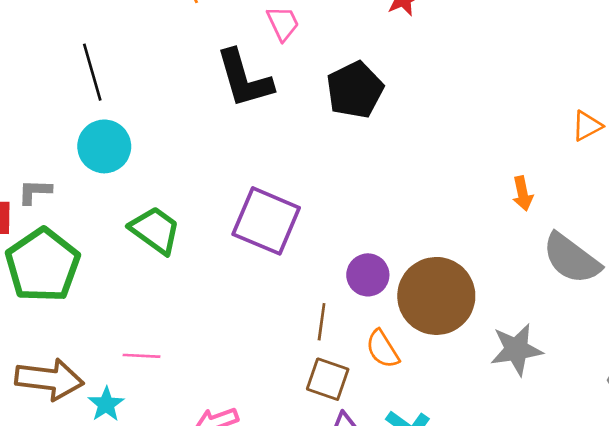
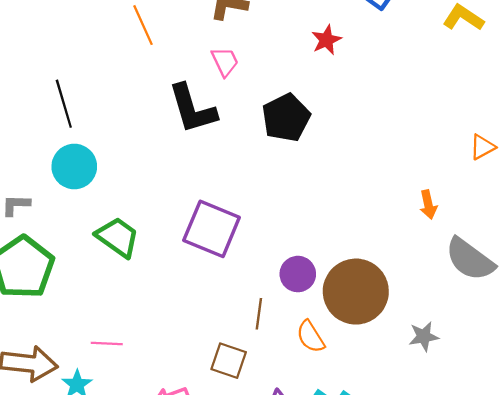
gray star: (516, 350) -> (424, 336), size x0.7
brown square: (328, 379) -> (229, 361), moved

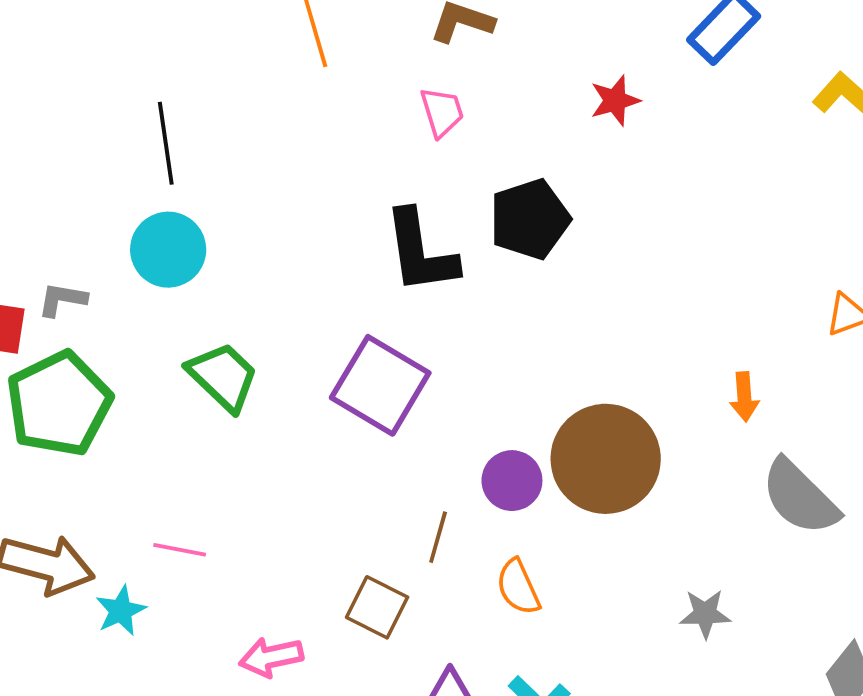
black L-shape: (192, 109) -> (420, 252), moved
brown circle: (356, 292) -> (606, 459), moved

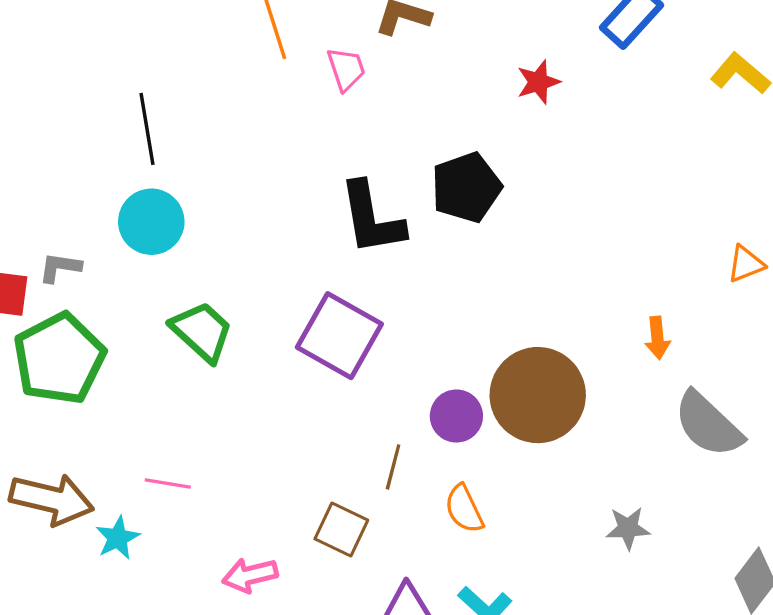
pink trapezoid: (442, 112) -> (346, 69), moved

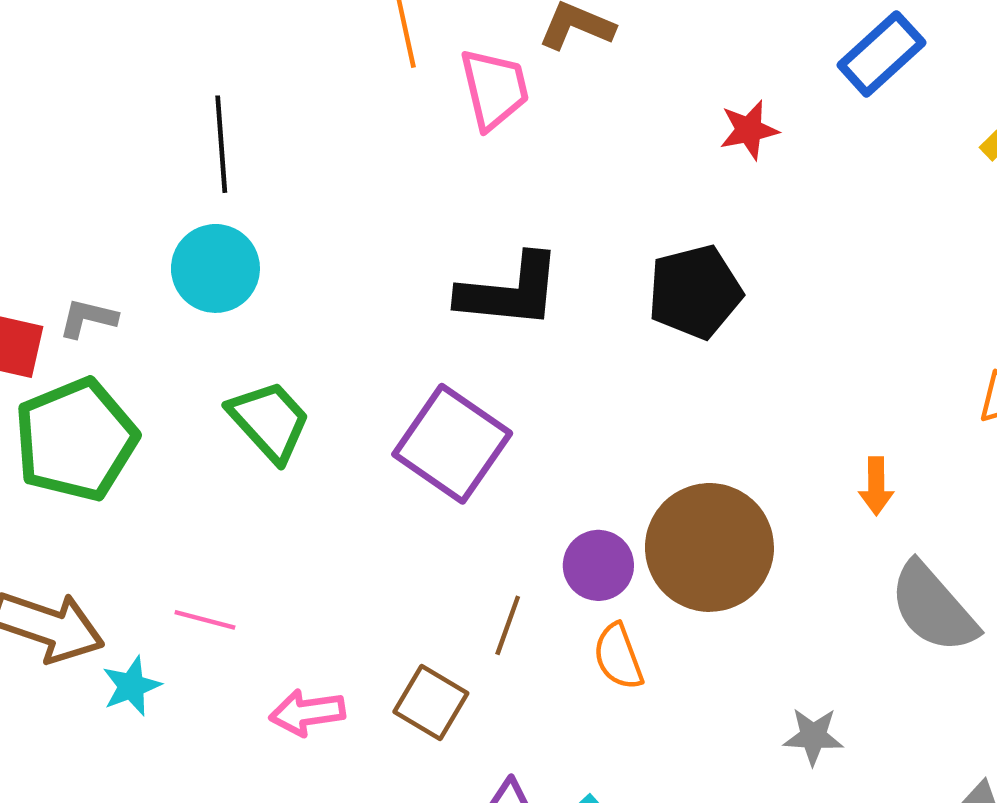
pink trapezoid: (346, 69) -> (494, 89), size x1.4
black pentagon: (466, 187) -> (695, 292), moved
black L-shape: (372, 218) -> (510, 291), turned -80
orange semicircle: (464, 509) -> (618, 657), moved
pink arrow: (250, 575) -> (307, 713), moved

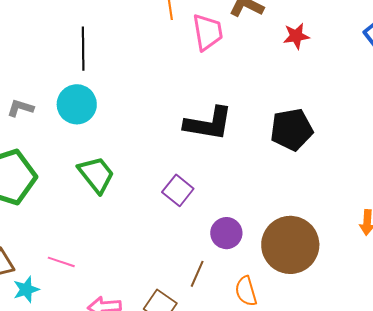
red star: (749, 130) -> (296, 36), moved
gray L-shape: (88, 318) -> (20, 108), moved
purple square: (452, 444) -> (178, 190), size x0.6
purple circle: (598, 565) -> (226, 233), moved

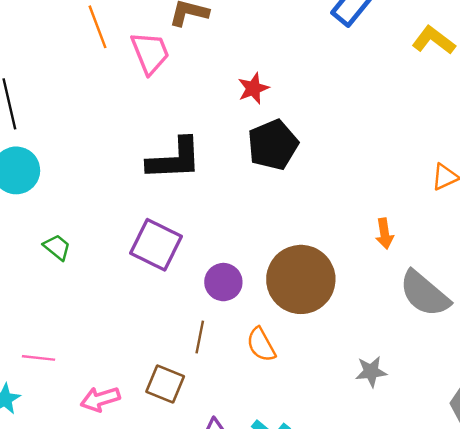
red star: (296, 36) -> (253, 88), moved
green trapezoid: (96, 175) -> (57, 247), size x0.6
purple square: (178, 190) -> (156, 245), size x1.4

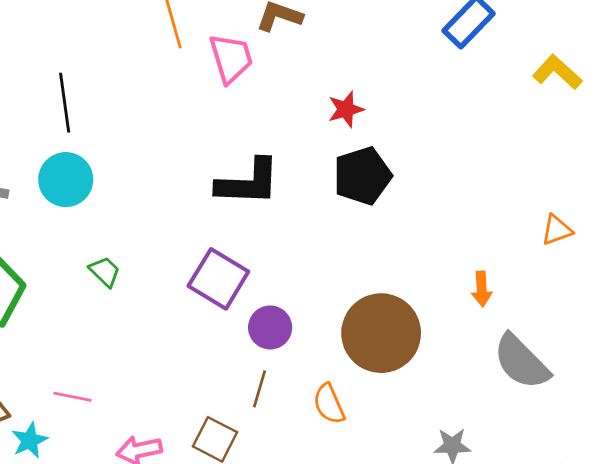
purple circle: (223, 282) -> (270, 327), moved

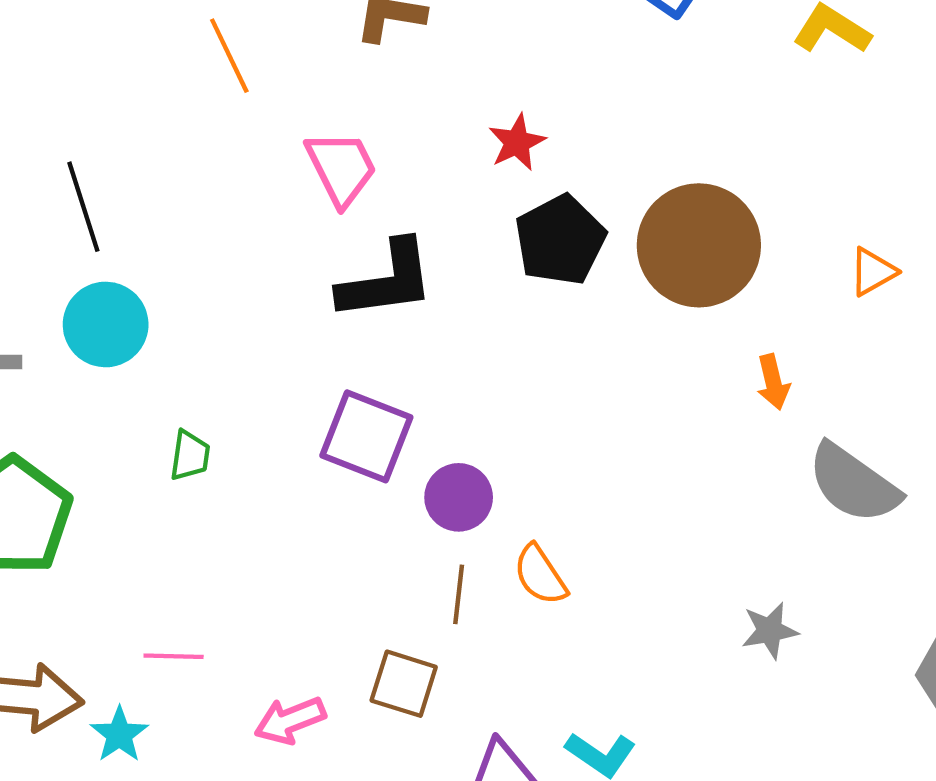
pink trapezoid: (231, 58) -> (341, 168), moved
green trapezoid: (105, 272) -> (190, 456), turned 64
brown circle: (381, 333) -> (699, 245), moved
orange semicircle: (329, 404) -> (540, 575), moved

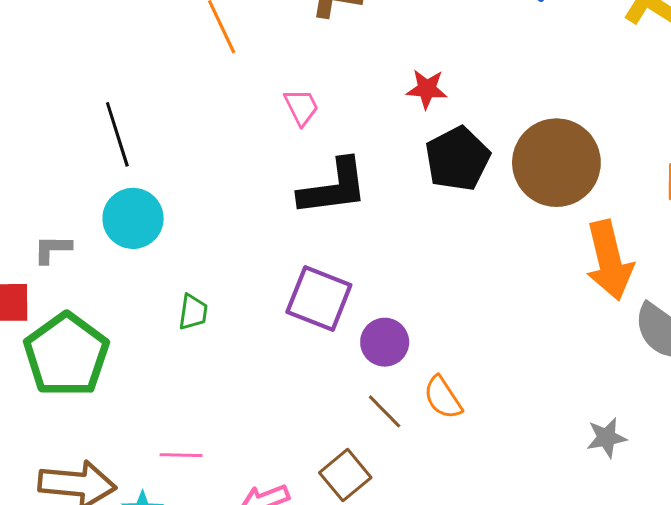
red star: (517, 142) -> (427, 89), turned 30
pink trapezoid: (341, 168) -> (301, 107), size x0.7
orange arrow: (773, 382) -> (609, 260), size x2.0
brown line: (459, 594) -> (385, 411), turned -51
brown square: (404, 684) -> (345, 475), turned 33

